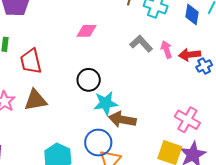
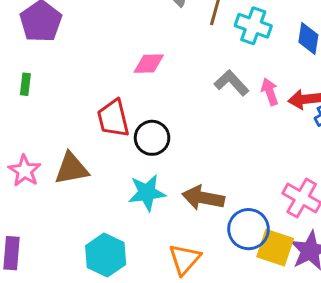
red trapezoid: (31, 61) -> (113, 118), moved
cyan star: (106, 103) -> (147, 193), moved
blue circle: (98, 143) -> (248, 229), moved

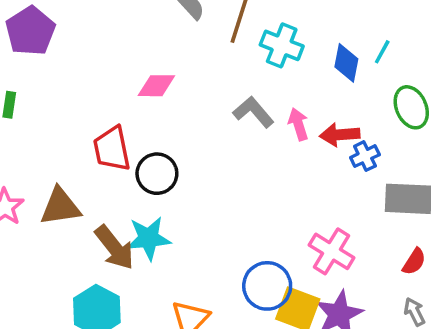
brown arrow: (203, 198) -> (114, 248), moved, turned -141

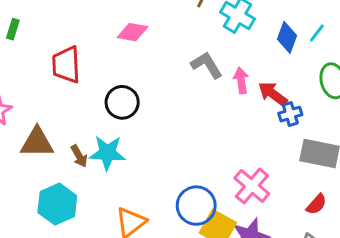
red arrow: (340, 135) -> (273, 94), turned 32
red trapezoid: (112, 149) -> (66, 65), moved
brown triangle: (60, 207) -> (37, 143), moved
brown arrow: (114, 248) -> (79, 156), size x0.6

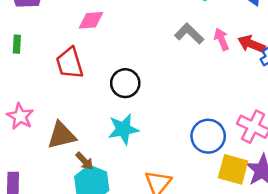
pink diamond: (132, 32) -> (91, 20), moved
brown arrow: (79, 156) -> (84, 161), moved
blue circle: (196, 206) -> (208, 136), moved

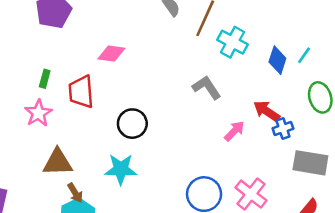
pink arrow: (222, 39) -> (234, 131), moved, turned 55
green rectangle: (17, 44) -> (45, 79), moved
pink star: (20, 116) -> (38, 113), moved

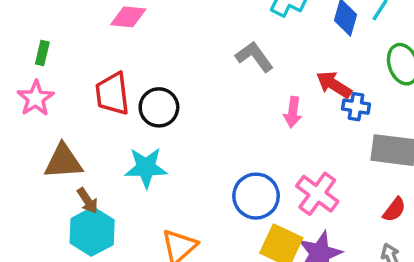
red trapezoid: (81, 92) -> (112, 94), moved
blue cross: (283, 128) -> (356, 107), turned 30
pink arrow: (234, 131) -> (293, 112), turned 145

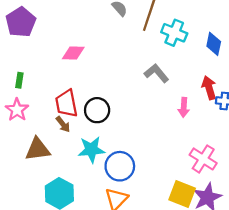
red arrow: (334, 85) -> (209, 88), turned 45
blue circle: (256, 196) -> (120, 166), moved
brown arrow: (88, 201) -> (63, 124), moved

